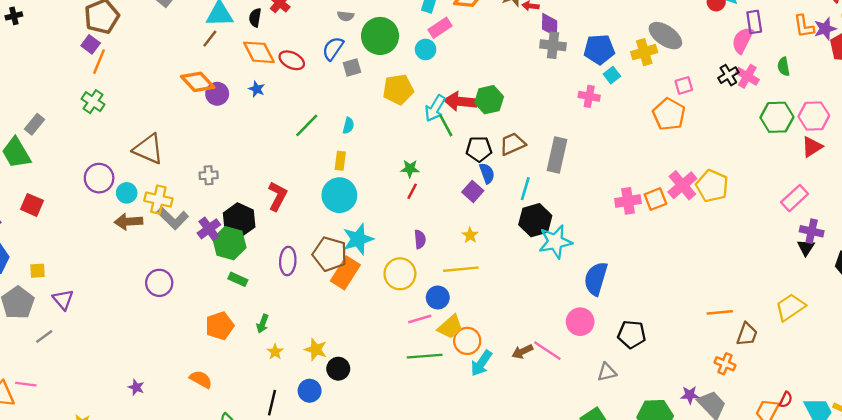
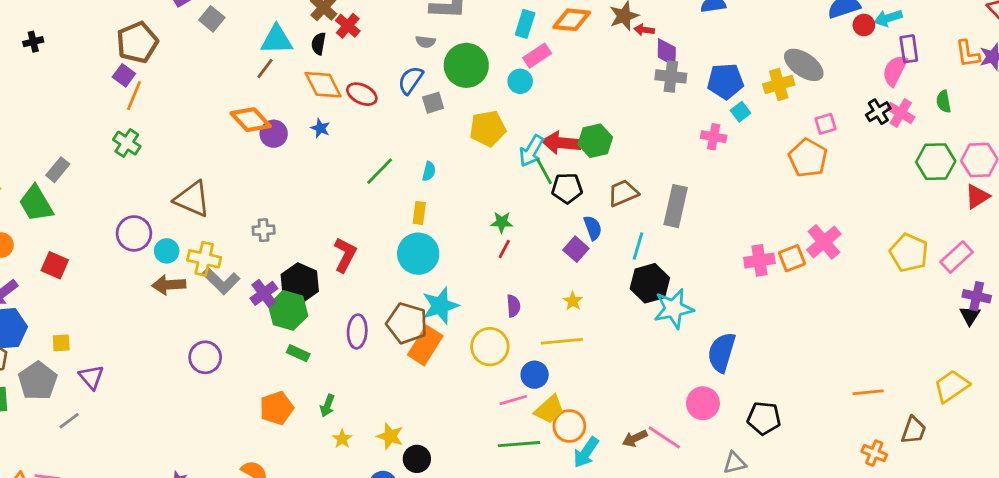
black pentagon: (479, 149) -> (567, 188), moved
yellow pentagon: (712, 186) -> (909, 253), moved
brown trapezoid: (747, 334) -> (914, 430), moved

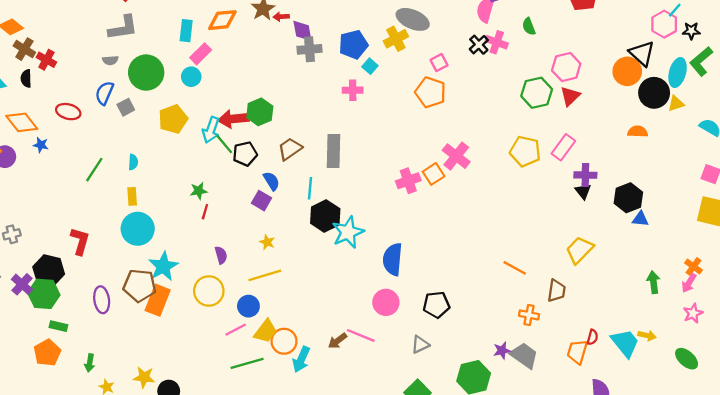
orange diamond: (323, 85) -> (22, 122), moved
green hexagon: (936, 162) -> (537, 93), moved
orange line: (868, 392) -> (515, 268), turned 45
orange pentagon: (277, 408) -> (47, 353), moved

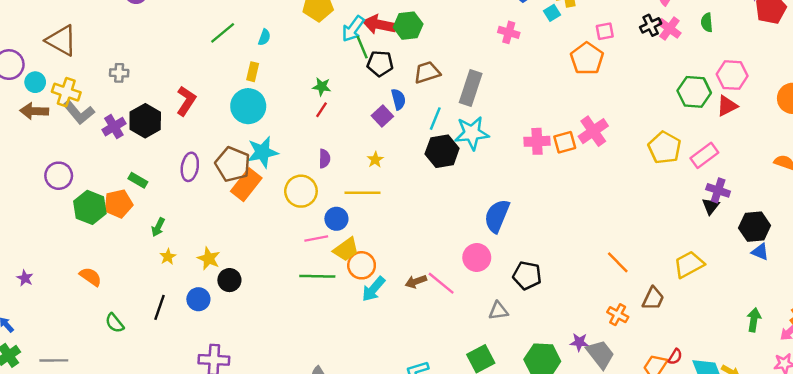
cyan square: (370, 66) -> (552, 13), moved
cyan star: (348, 232) -> (472, 133), moved
green hexagon: (44, 294) -> (90, 207), moved

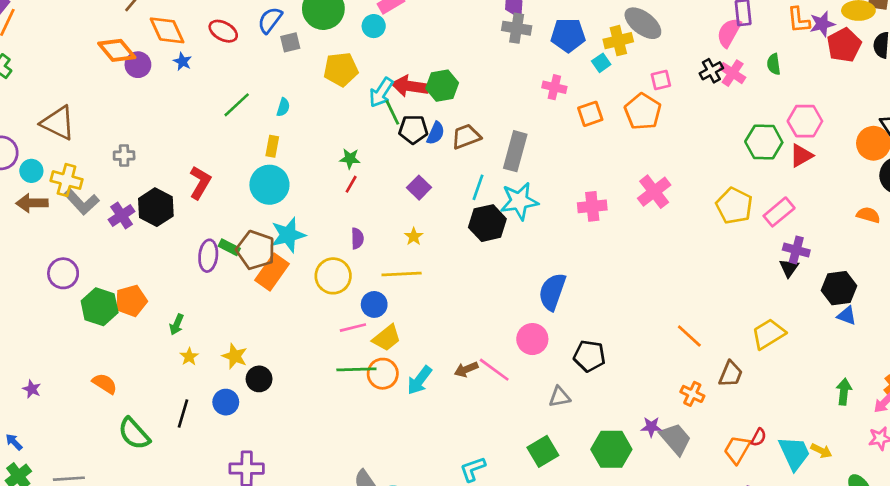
blue semicircle: (398, 99) -> (436, 133), moved, turned 42
orange square: (565, 142) -> (590, 114), moved
green rectangle: (138, 180) -> (229, 247), moved
orange circle: (362, 265) -> (383, 374), moved
green semicircle: (115, 323) -> (134, 434), size x1.5

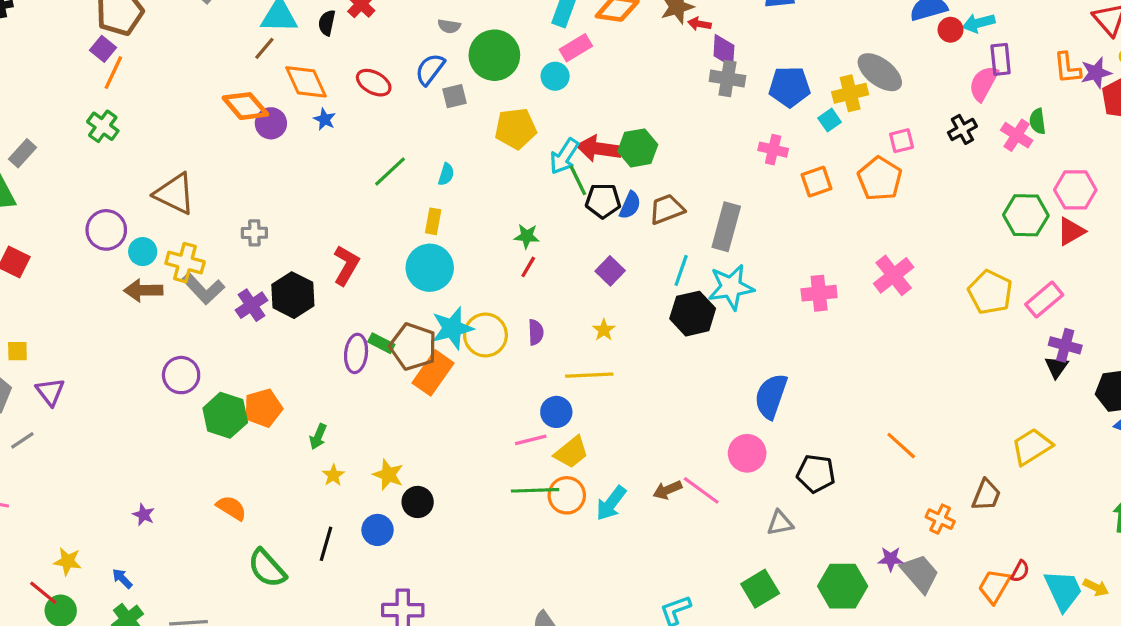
pink cross: (733, 73) -> (1017, 135), moved
yellow circle: (333, 276) -> (485, 335), moved
orange line: (689, 336) -> (901, 446), moved

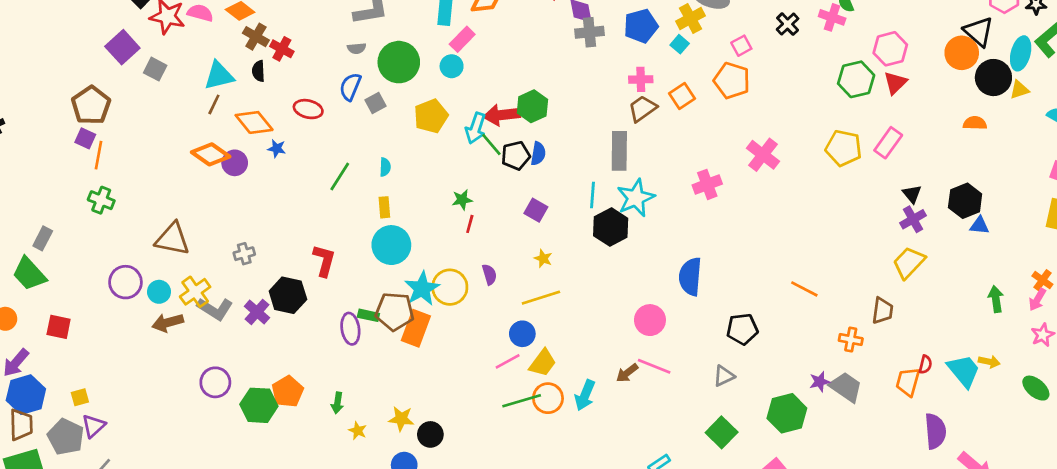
brown trapezoid: (667, 209) -> (642, 109), moved
yellow cross: (185, 263) -> (195, 292), turned -36
purple cross: (1065, 345) -> (913, 219), moved, turned -30
purple triangle: (50, 392) -> (93, 426), moved, turned 40
pink circle: (747, 453) -> (650, 320), moved

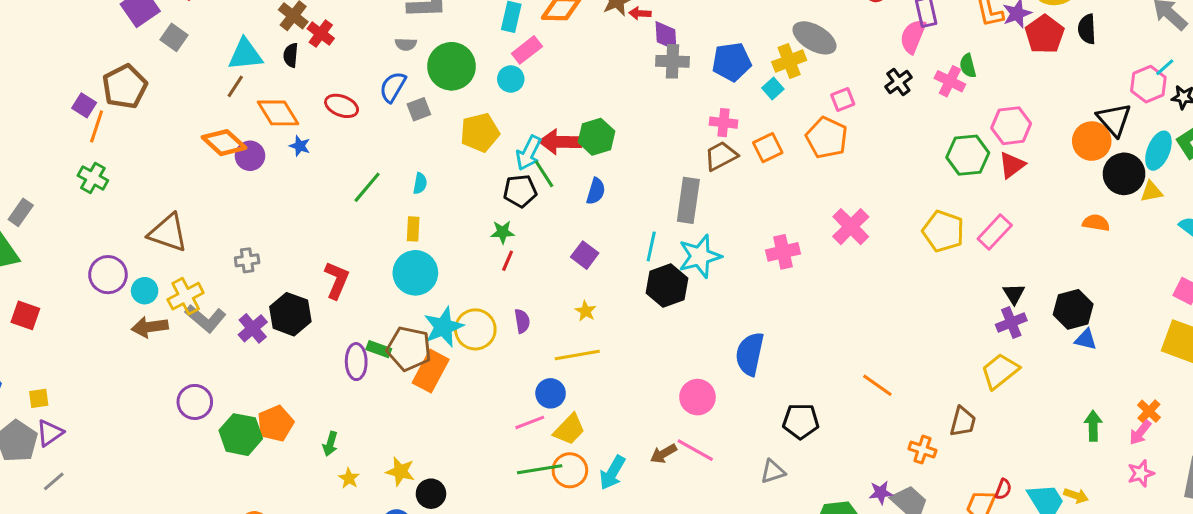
brown pentagon: (91, 105) -> (125, 87), moved
black pentagon: (516, 156) -> (520, 191), moved

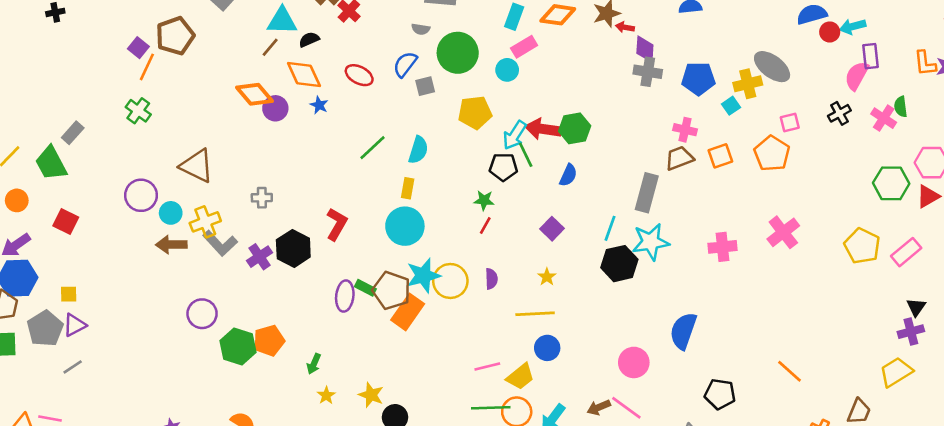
black semicircle: (291, 55) -> (309, 40), moved, turned 54
cyan semicircle: (420, 183) -> (418, 150), size x1.5
blue circle: (551, 393) -> (547, 348), moved

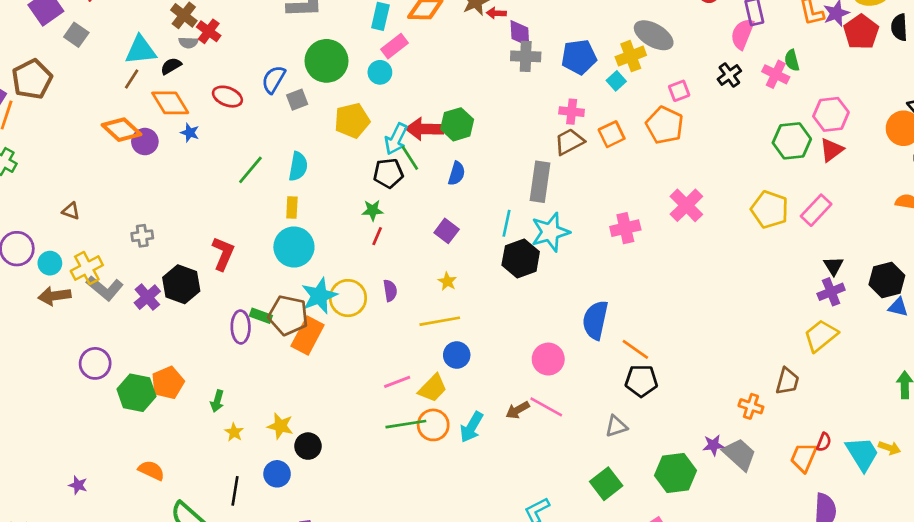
gray semicircle: (421, 29) -> (188, 43), moved
brown triangle: (197, 166) -> (71, 211), size x0.5
orange line: (790, 371) -> (635, 349), moved

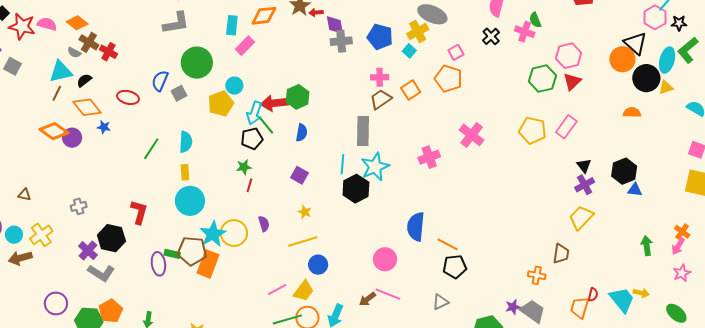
gray semicircle: (188, 43) -> (74, 52), moved, turned 32
blue pentagon: (579, 57) -> (380, 37), turned 30
cyan circle: (380, 72) -> (234, 86), moved
gray L-shape: (105, 288) -> (101, 273), moved

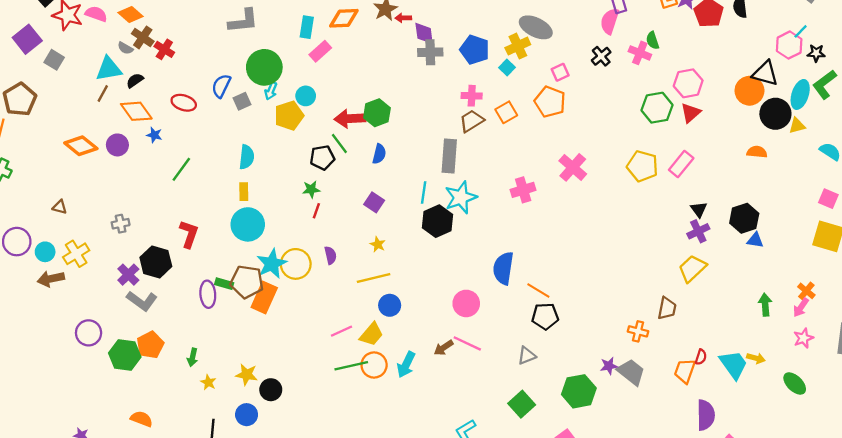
black triangle: (635, 43) -> (765, 73), turned -30
cyan arrow: (254, 113) -> (271, 91), moved, size x0.7
orange diamond: (54, 131) -> (81, 146), moved
green line: (151, 149) -> (181, 169), moved

